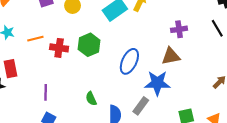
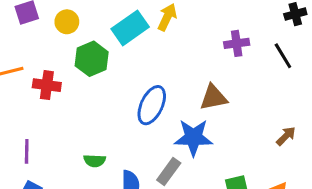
purple cross: (179, 29) -> (237, 43), moved
green hexagon: (89, 45) -> (92, 59), moved
green semicircle: (91, 99) -> (95, 161), turned -64

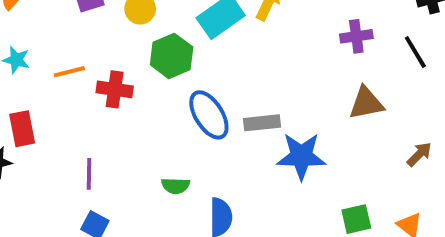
brown triangle: (213, 97) -> (366, 103), moved
blue ellipse: (152, 105) -> (209, 115), moved, turned -57
gray rectangle: (169, 171) -> (262, 123), moved, turned 48

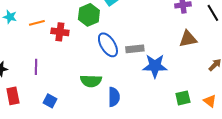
red rectangle: (22, 129) -> (13, 96), moved
purple line: (89, 174) -> (36, 67), moved
green semicircle: (176, 186) -> (91, 81), size x1.5

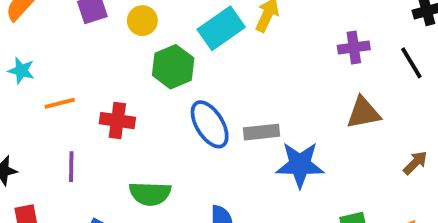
orange line: (37, 23) -> (60, 103), moved
red cross: (60, 32) -> (117, 121), moved
green semicircle: (91, 81) -> (150, 194), moved

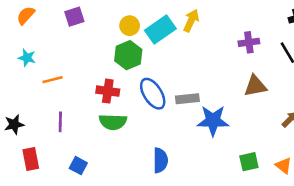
yellow circle: (142, 21) -> (130, 26), moved
red cross: (117, 121) -> (108, 91), moved
green semicircle: (150, 194) -> (113, 122), moved

